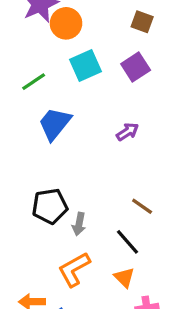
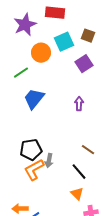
orange circle: (66, 23) -> (41, 53), moved
cyan square: (85, 65) -> (64, 42), moved
purple arrow: (127, 132) -> (79, 104), turned -56
orange L-shape: (74, 269) -> (34, 170), moved

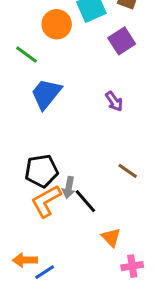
green line: (21, 73) -> (26, 54), turned 70
purple arrow: (79, 104) -> (114, 101), turned 144
black line: (79, 172) -> (85, 201), moved

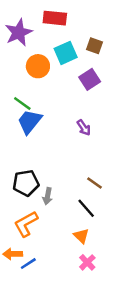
green line: (26, 54) -> (22, 104), moved
orange L-shape: (46, 201) -> (26, 224), moved
black line: (85, 201) -> (86, 208), moved
pink cross: (132, 266) -> (87, 262), moved, turned -35

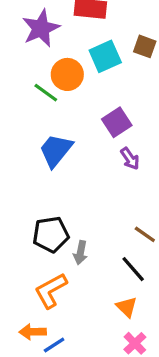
purple square: (90, 79) -> (117, 122), moved
green line: (22, 104) -> (46, 93), moved

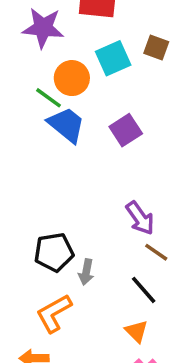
purple star: (41, 28) -> (43, 28), turned 30
blue trapezoid: (56, 150) -> (66, 125), moved, turned 90
purple arrow: (130, 159) -> (140, 218), moved, size x1.4

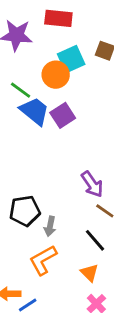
orange circle: (72, 78) -> (56, 75), moved
purple square: (126, 130) -> (63, 115), moved
orange L-shape: (54, 313) -> (43, 260), moved

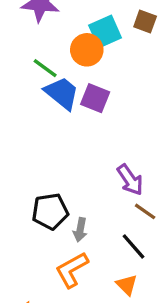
purple square: (63, 115) -> (95, 98), turned -35

